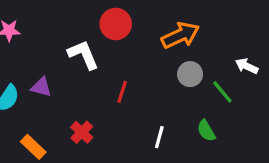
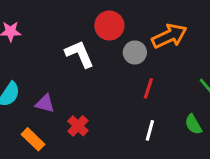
gray circle: (190, 74) -> (135, 52), moved
purple triangle: (41, 87) -> (45, 103), moved
red line: (122, 92) -> (148, 88), moved

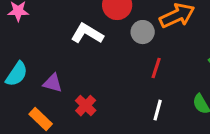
white L-shape: (79, 54) -> (87, 34), turned -36

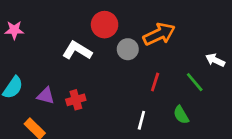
red line: (156, 68) -> (155, 82), moved
red cross: (86, 106) -> (76, 100), moved, turned 30

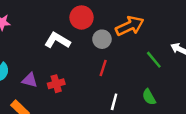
red line: (155, 82) -> (103, 68), moved
green line: (195, 82) -> (154, 60), moved

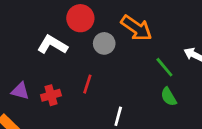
orange arrow: (130, 26) -> (136, 28), turned 60
red line: (103, 68) -> (87, 84), moved
green semicircle: (149, 97) -> (169, 97), moved

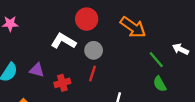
gray circle: (104, 43) -> (94, 50), moved
purple triangle: (20, 91) -> (37, 70), moved

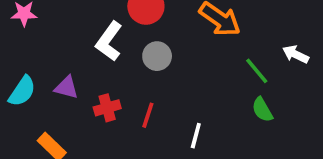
white L-shape: (63, 41) -> (109, 41), turned -85
red line: (92, 74) -> (148, 115), moved

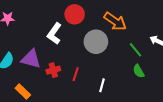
gray circle: (157, 56) -> (96, 42), moved, size x1.5
purple triangle: (67, 87) -> (31, 59), size x1.5

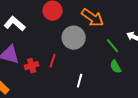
white L-shape: (54, 34) -> (15, 24), moved, turned 95
red line: (76, 74) -> (53, 61), moved

